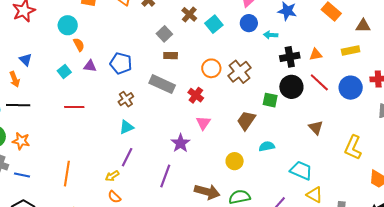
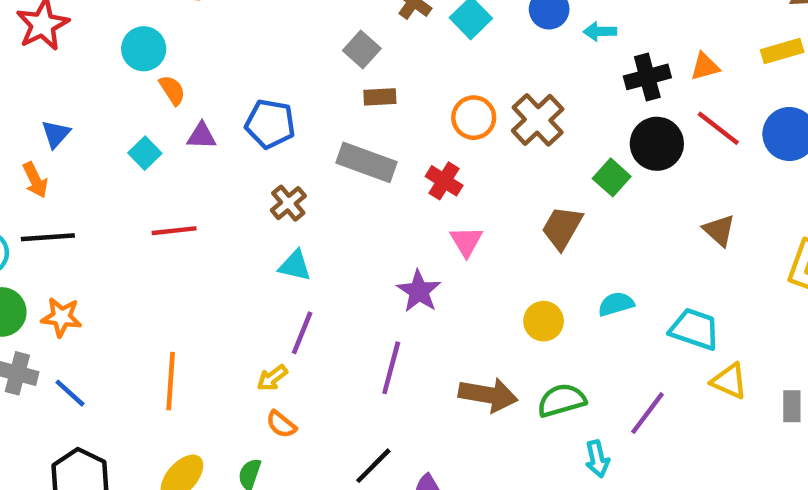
blue triangle: (26, 60) -> (56, 134), turned 32
green square: (270, 100) -> (612, 177), turned 35
cyan triangle: (126, 127) -> (295, 266), turned 42
cyan semicircle: (267, 146) -> (616, 304), moved
blue line: (22, 175) -> (70, 393), turned 35

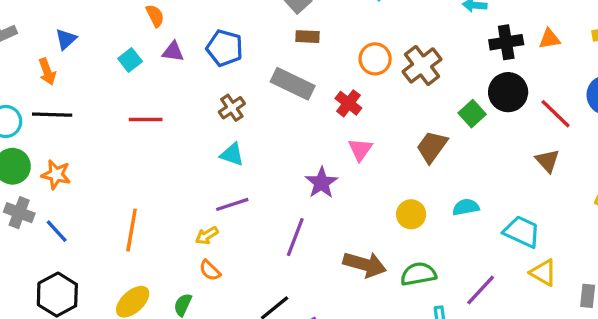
red line: (718, 128) -> (556, 114), moved
purple line: (302, 333) -> (232, 204), turned 44

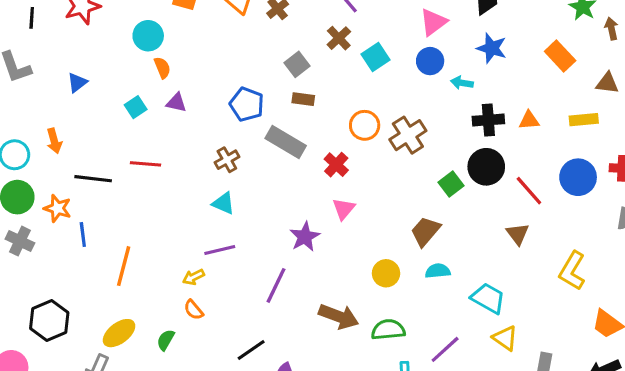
blue pentagon: (225, 48) -> (247, 104), moved
orange arrow: (47, 72) -> (54, 141), moved
black line: (52, 115) -> (93, 179), moved
brown trapezoid: (432, 147) -> (425, 231), moved
blue line: (57, 231) -> (83, 234), moved, turned 30

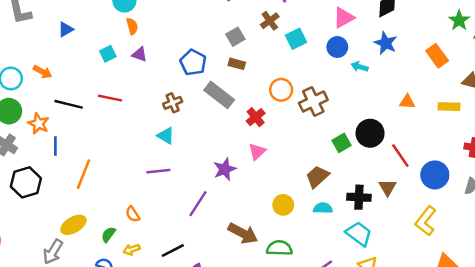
black cross: (488, 120) -> (359, 197), moved
orange arrow: (54, 141) -> (43, 72), turned -54
blue circle: (578, 177) -> (435, 175), moved
yellow arrow: (193, 277) -> (131, 249), moved
black hexagon: (49, 321) -> (26, 182), moved

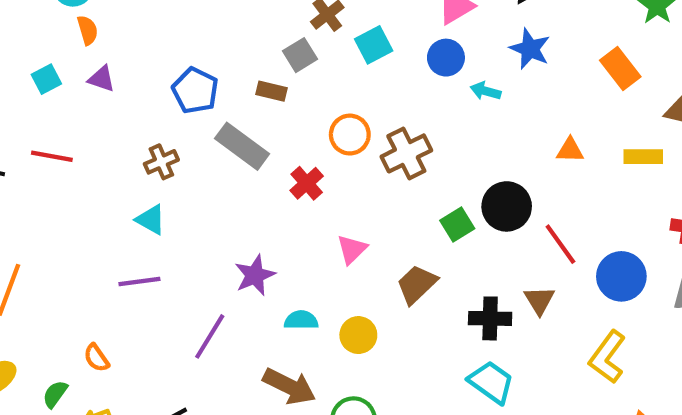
gray square: (235, 37) -> (300, 55), moved
pink triangle: (257, 152) -> (352, 249), moved
cyan semicircle: (323, 208) -> (301, 320), moved

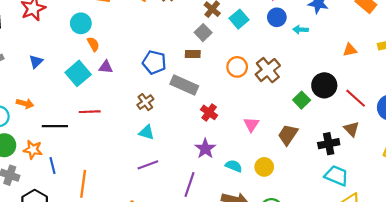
cyan square: (46, 79) -> (78, 73), size x1.6
red cross: (307, 183) -> (209, 112), moved
cyan semicircle: (301, 320) -> (234, 166), turned 35

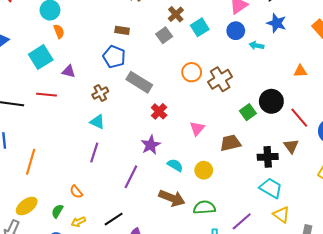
brown rectangle: (193, 54) -> (122, 30), moved
purple triangle: (106, 67) -> (69, 71), moved
brown trapezoid: (288, 135) -> (230, 143), turned 35
purple line: (148, 165) -> (94, 153), turned -60

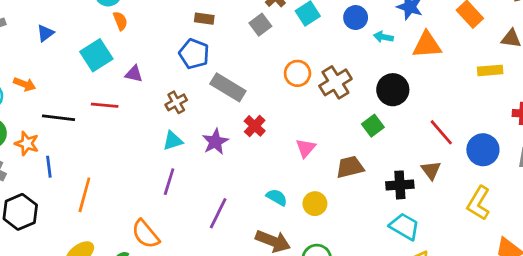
orange triangle: (300, 71) -> (427, 45), moved, size x1.6
black circle: (271, 101) -> (393, 90), moved
cyan triangle: (97, 122) -> (173, 141), turned -42
purple star: (151, 145) -> (215, 142), moved
orange semicircle: (76, 192) -> (145, 234), size x1.6

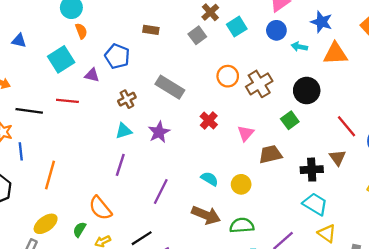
blue triangle: (45, 33) -> (19, 41), turned 49
blue pentagon: (194, 54) -> (117, 56), moved
red cross: (255, 126) -> (209, 121), moved
pink triangle: (306, 148) -> (246, 133), moved

